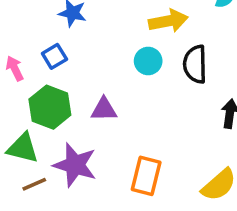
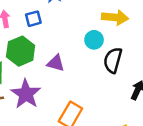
black semicircle: (195, 64) -> (113, 60), moved

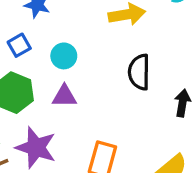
cyan circle: (94, 40) -> (64, 56), moved

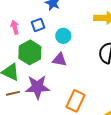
purple star: (36, 148) -> (37, 87), turned -30

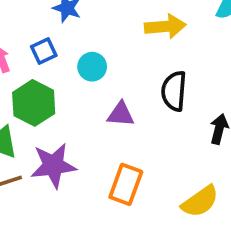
purple triangle: (60, 60) -> (121, 114), moved

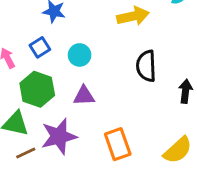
purple triangle: (121, 114) -> (84, 96), moved
orange rectangle: (126, 184) -> (118, 144), turned -32

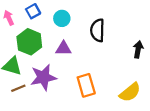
black semicircle: (146, 66) -> (97, 30), moved

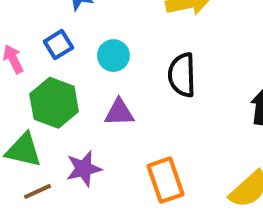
purple star: (43, 77) -> (84, 169), size x0.7

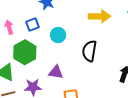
purple triangle: (119, 112) -> (56, 72), moved

